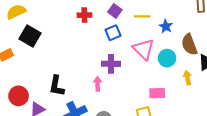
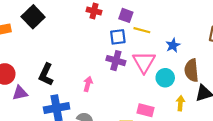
purple square: (115, 11) -> (126, 15), turned -32
yellow line: (142, 16) -> (142, 30), moved
purple cross: (111, 64) -> (116, 61), moved

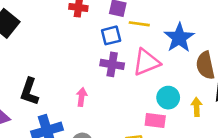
blue star: (173, 45) -> (179, 38), size x1.6
pink triangle: (144, 62) -> (146, 62), turned 45
cyan circle: (165, 78) -> (168, 98), moved

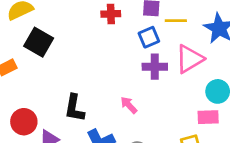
pink arrow: (82, 97) -> (129, 105), turned -42

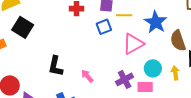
purple cross: (155, 67) -> (125, 79), moved, turned -30
black L-shape: (74, 108) -> (55, 66), moved

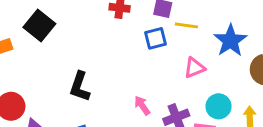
pink triangle: (133, 44) -> (194, 68), size x0.7
pink arrow: (87, 76) -> (142, 105), moved

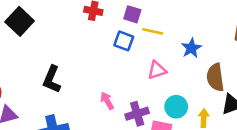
blue square: (156, 38) -> (124, 41), turned 30
blue star: (230, 41) -> (191, 48), size x0.7

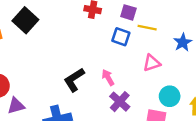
black L-shape: (52, 79) -> (74, 80), moved, turned 35
pink arrow: (107, 101) -> (108, 77), moved
purple cross: (137, 114) -> (120, 102), moved, turned -30

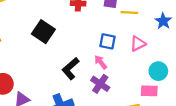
black square: (25, 20) -> (43, 32), moved
blue square: (121, 37) -> (108, 41), moved
purple cross: (120, 102) -> (100, 84), moved

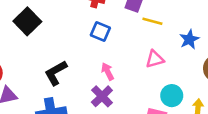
black square: (43, 32) -> (27, 21), moved
blue square: (108, 41) -> (100, 32), moved
black L-shape: (71, 69) -> (56, 73), moved

